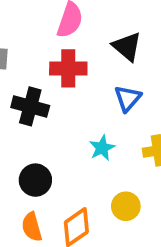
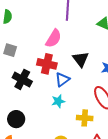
blue triangle: (128, 98) -> (62, 80), moved
cyan star: (102, 148) -> (58, 101), moved

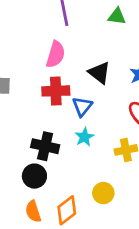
black cross: (22, 79) -> (45, 146), moved

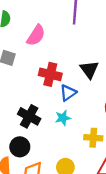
pink semicircle: (56, 54) -> (36, 35), moved
black circle: (34, 176) -> (20, 147), moved

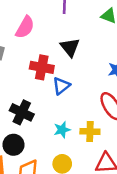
black triangle: (89, 69) -> (70, 47), moved
cyan star: (63, 118) -> (62, 130), moved

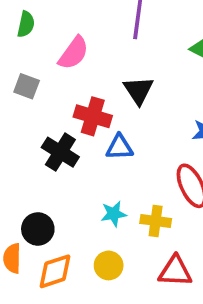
blue triangle: (61, 86) -> (119, 147), turned 30
black cross: (22, 112) -> (60, 152), moved

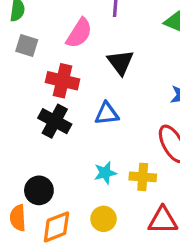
pink semicircle: (74, 53) -> (79, 33), moved
gray square: (27, 86) -> (27, 46), moved
red cross: (93, 116) -> (62, 81), moved

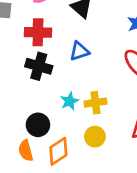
cyan star: (105, 173) -> (70, 101), moved
yellow cross: (143, 177) -> (96, 103), moved

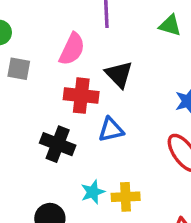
red cross: (38, 32) -> (81, 96), moved

